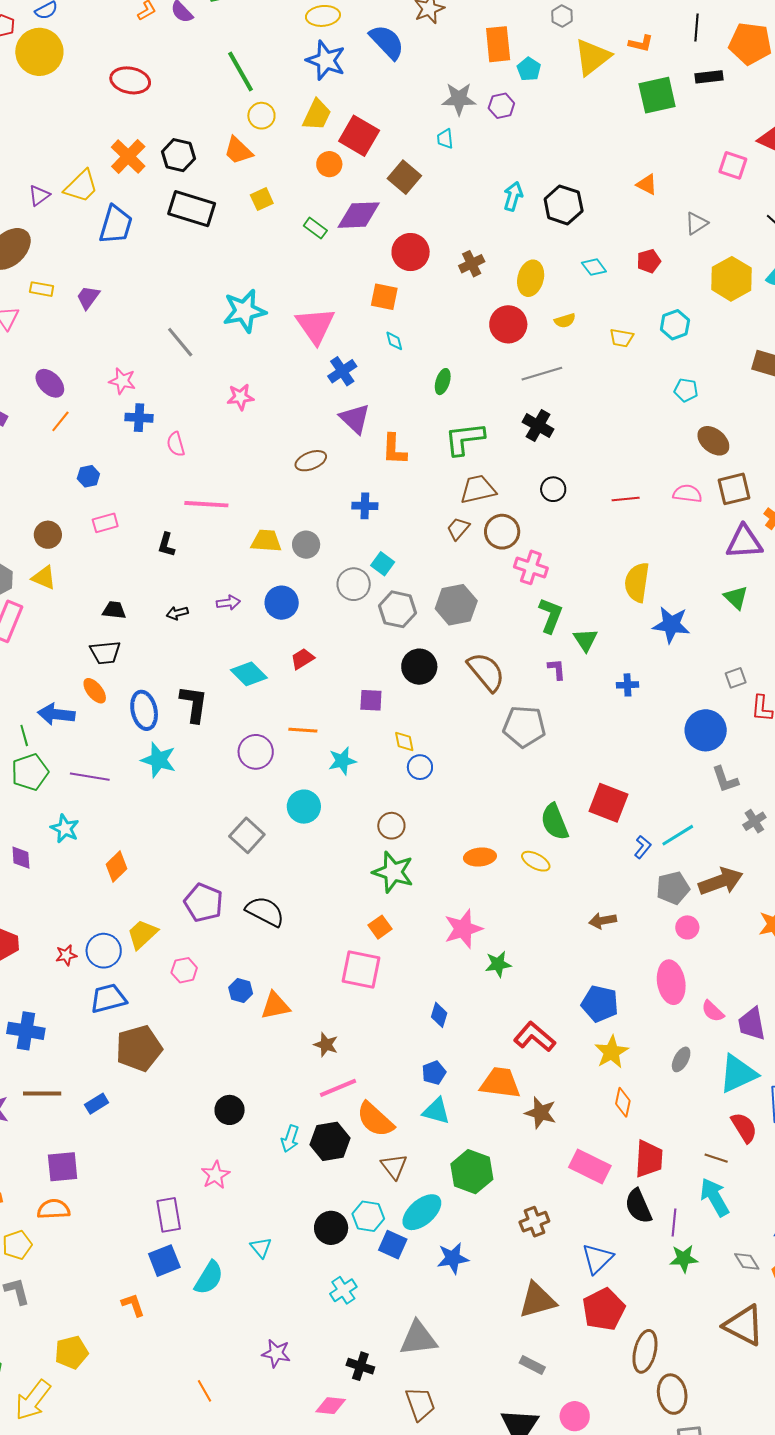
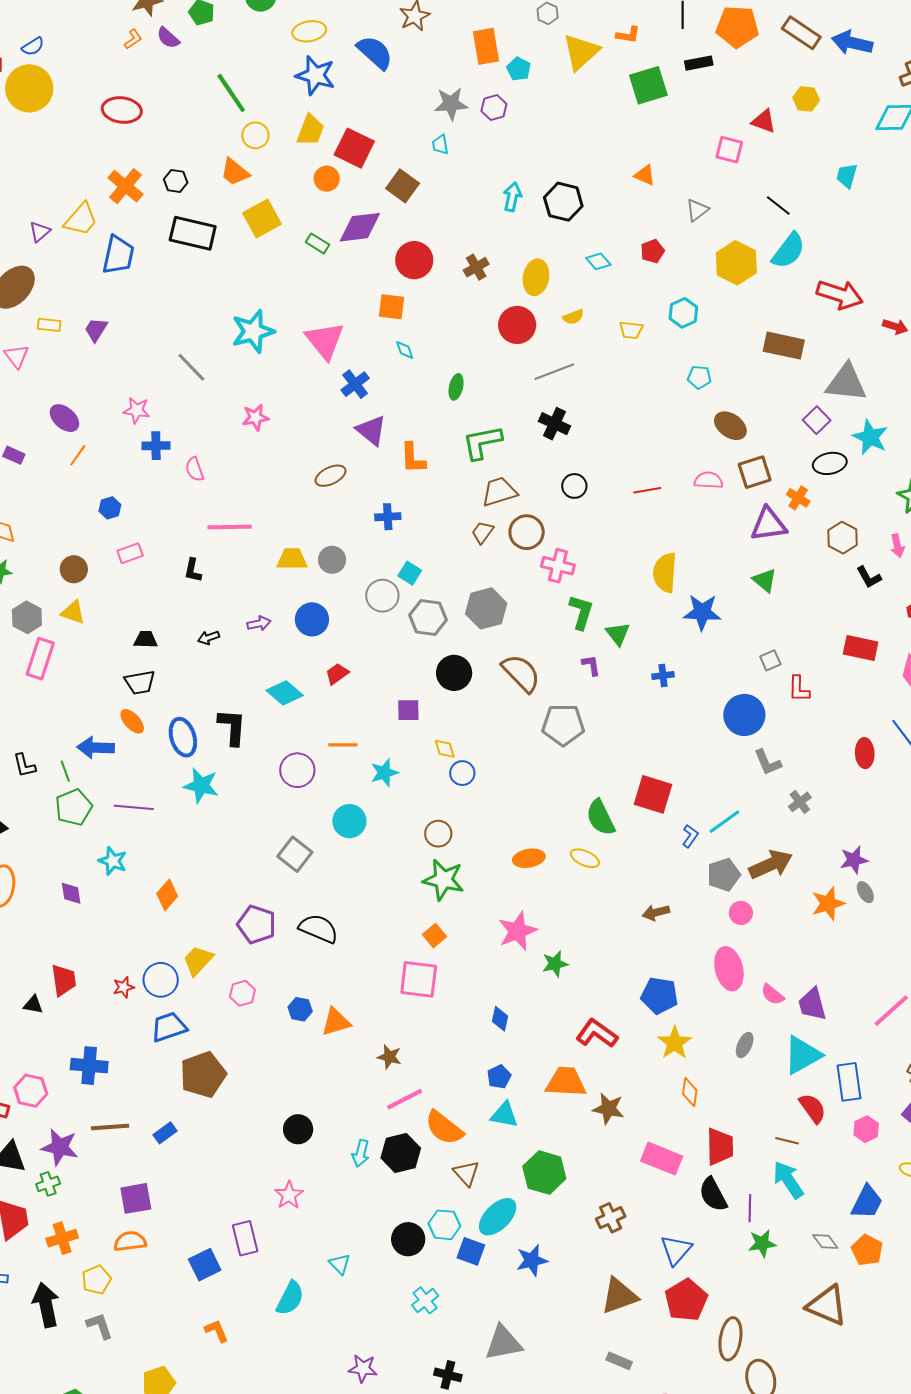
black hexagon: (178, 155) -> (176, 181), size x0.7
yellow square: (262, 199) -> (262, 218), size x1.6
blue square: (164, 1261) -> (205, 1265), moved

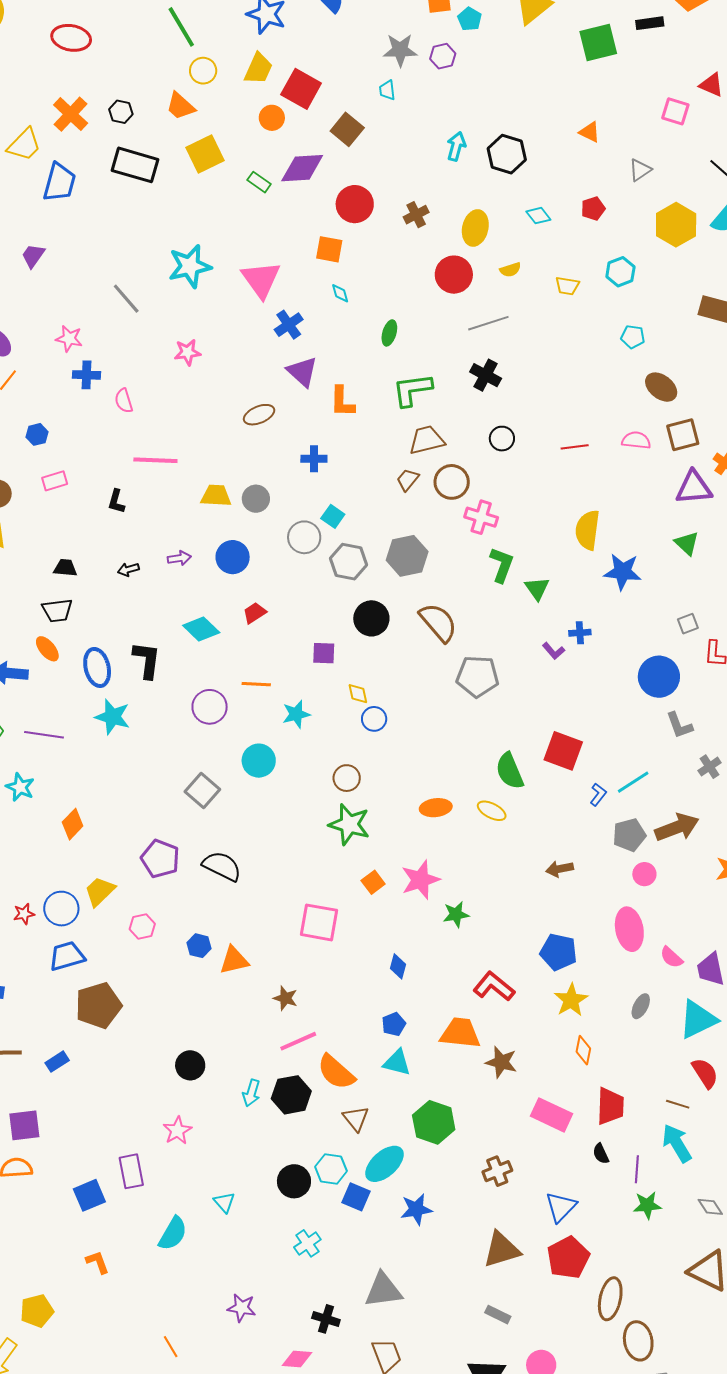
purple L-shape: (591, 665) -> (554, 651), moved, turned 145
orange square: (434, 936) -> (373, 882), moved
black semicircle: (713, 1194) -> (601, 1154), size x0.6

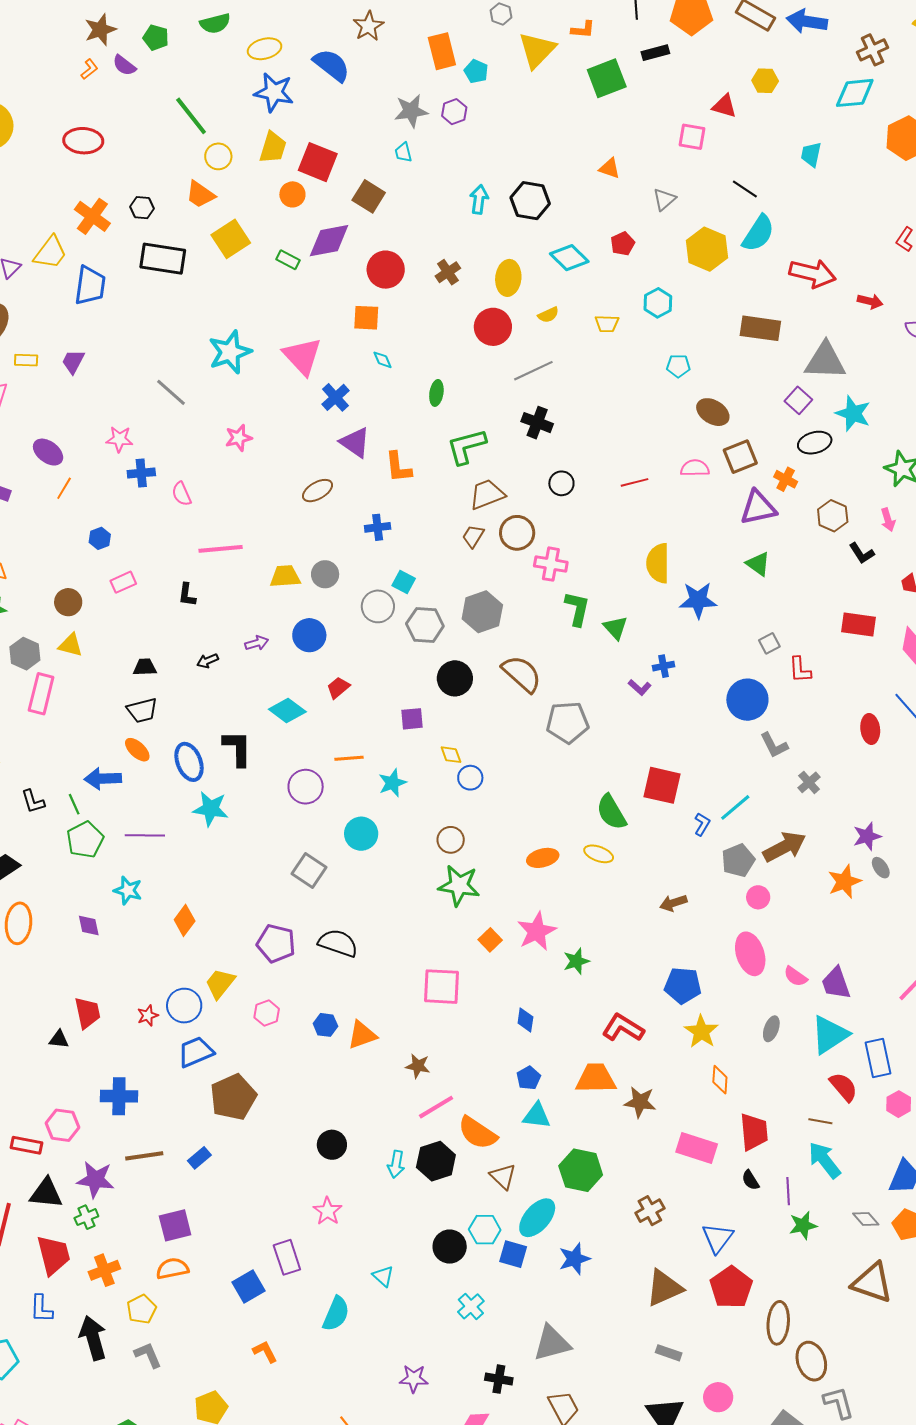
cyan diamond: (538, 216) -> (569, 258), size x1.5

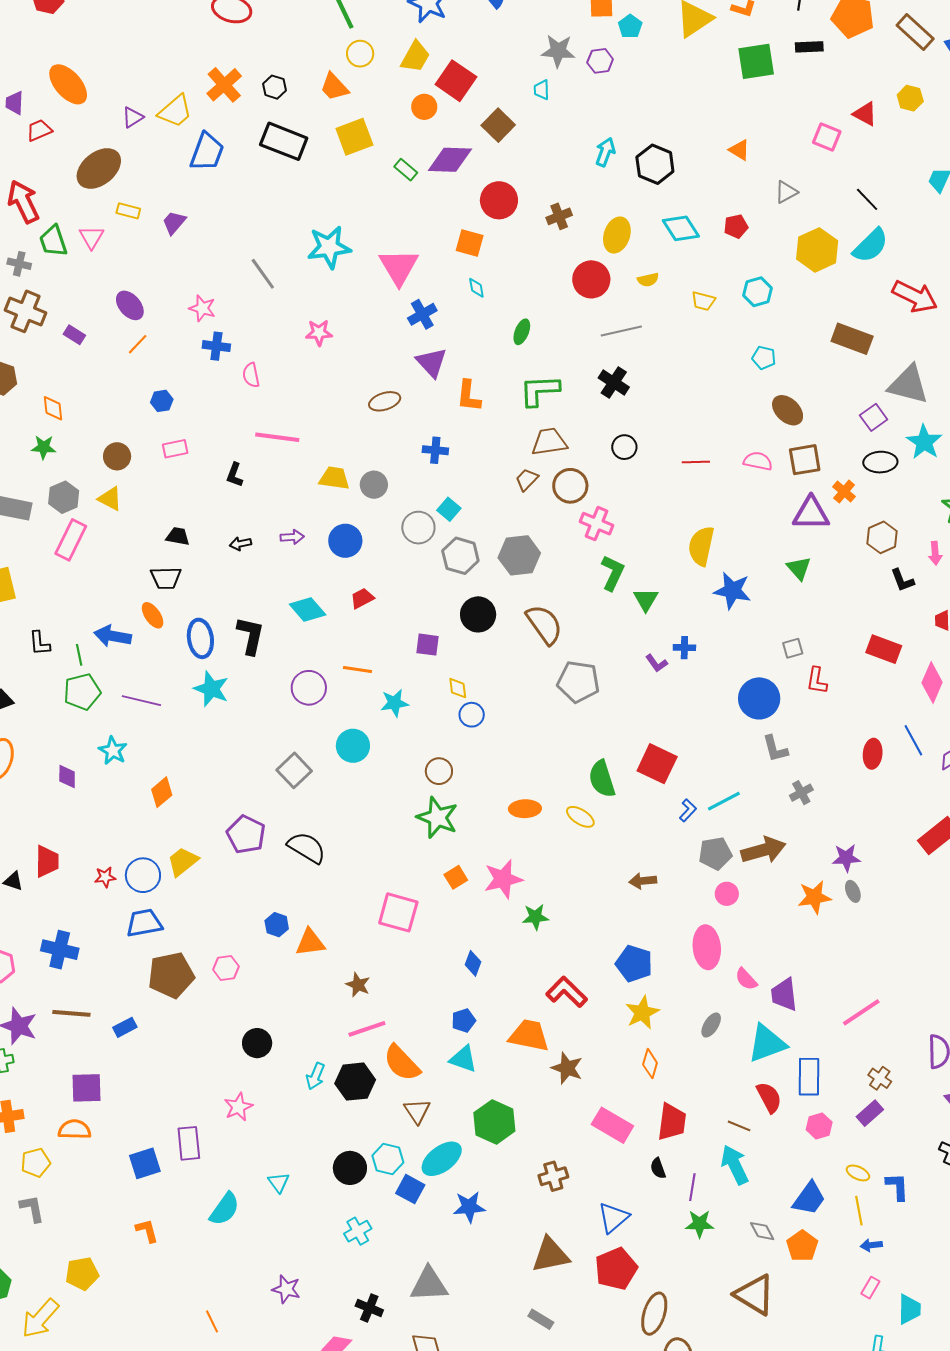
pink hexagon: (267, 1013) -> (226, 968), moved

